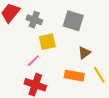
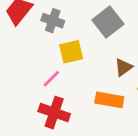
gray square: (73, 21) -> (108, 22), turned 35

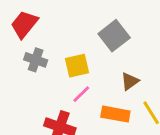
gray cross: (53, 21) -> (36, 60), moved
pink line: (51, 79) -> (81, 94), moved

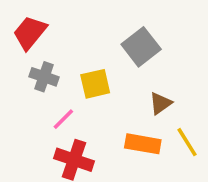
pink line: (81, 94) -> (63, 119), moved

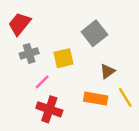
gray cross: (44, 77) -> (29, 53), turned -36

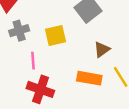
pink line: (42, 82) -> (33, 61), turned -49

